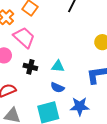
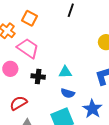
blue star: (80, 106) -> (92, 109), turned -30

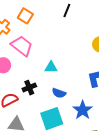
cyan triangle: (65, 72) -> (51, 67), moved
black cross: (38, 77) -> (29, 88), moved, turned -32

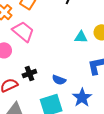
cyan triangle: (51, 67) -> (81, 37), moved

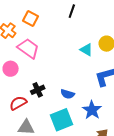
cyan triangle: (81, 37) -> (86, 50), turned 32

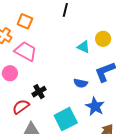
blue semicircle: (68, 94) -> (81, 83), moved

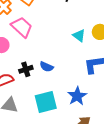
blue semicircle: (81, 83) -> (47, 67), moved

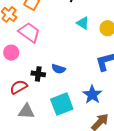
cyan triangle: (79, 36) -> (83, 23), moved
black cross: (26, 69) -> (38, 74), turned 32

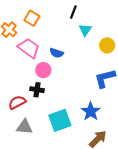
cyan triangle: (83, 23) -> (85, 30), moved, turned 32
pink circle: (11, 53) -> (43, 70), moved
blue semicircle: (58, 69) -> (57, 53), moved

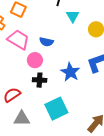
black cross: (37, 90) -> (40, 80), moved
blue star: (91, 111) -> (70, 72), moved

